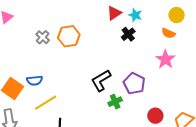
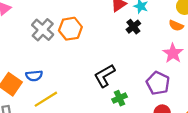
gray cross: (43, 37) -> (43, 30), size x1.5
purple pentagon: (134, 83) -> (158, 83), moved

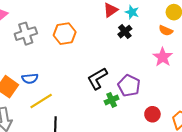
gray cross: (43, 30) -> (26, 34), moved, turned 30
purple pentagon: (158, 83) -> (129, 86), moved

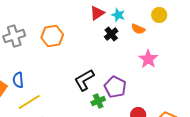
orange semicircle: (166, 30) -> (138, 29), moved
blue semicircle: (30, 79) -> (18, 80), turned 91

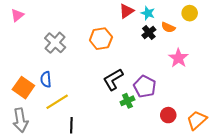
black cross: (111, 34) -> (149, 32), moved
gray cross: (14, 36) -> (55, 43), moved, turned -30
orange hexagon: (52, 36) -> (101, 39), moved

